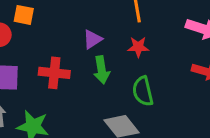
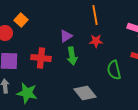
orange square: (24, 15) -> (21, 20), turned 32
green semicircle: (143, 91) -> (114, 70), moved

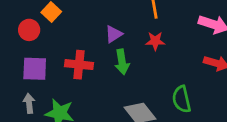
green semicircle: (114, 70) -> (182, 99), moved

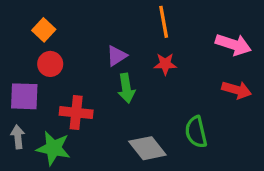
red circle: (29, 30) -> (50, 64), moved
red cross: (79, 65) -> (76, 113), moved

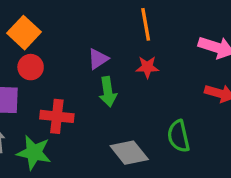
orange square: (44, 30) -> (24, 33), size x1.4

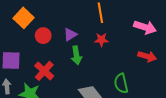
red circle: (31, 67) -> (43, 36), moved
red cross: (57, 116) -> (44, 71), turned 36

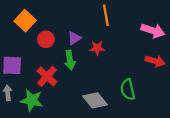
red star: (101, 40) -> (97, 48), moved
green arrow: (76, 55) -> (70, 60), moved

